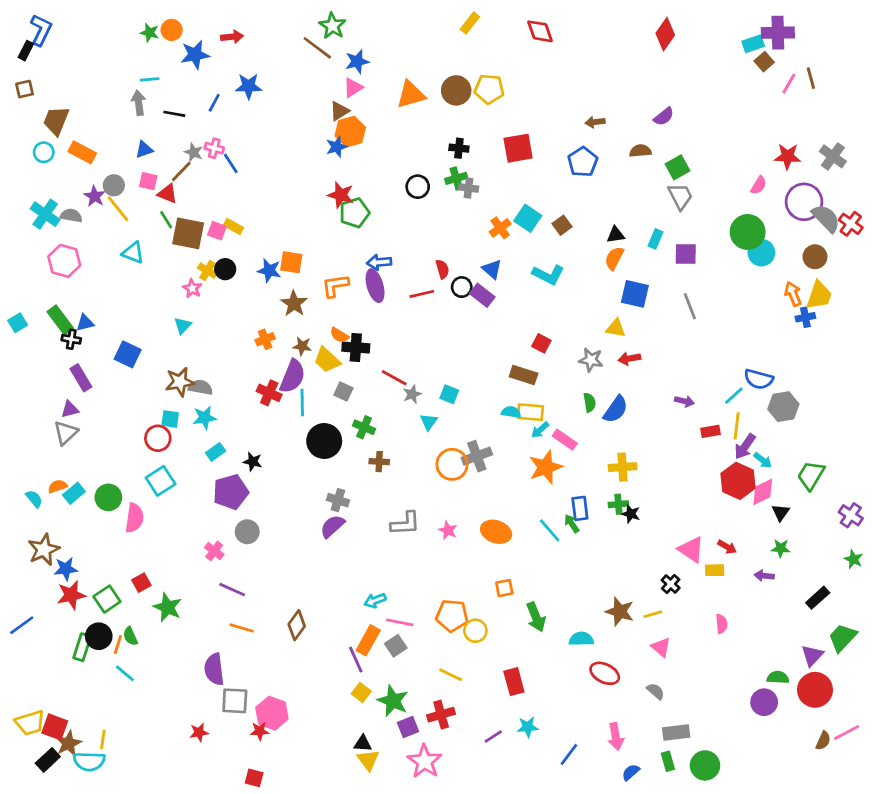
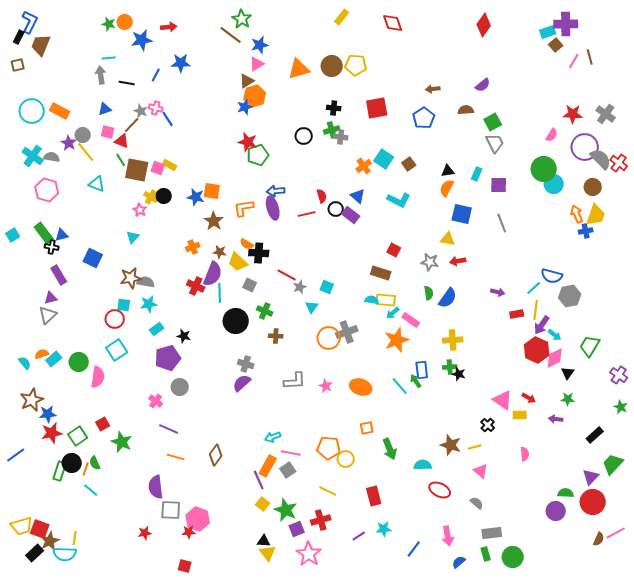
brown trapezoid: (56, 121) -> (41, 45), moved
cyan circle: (44, 152) -> (32, 111), size x1.6

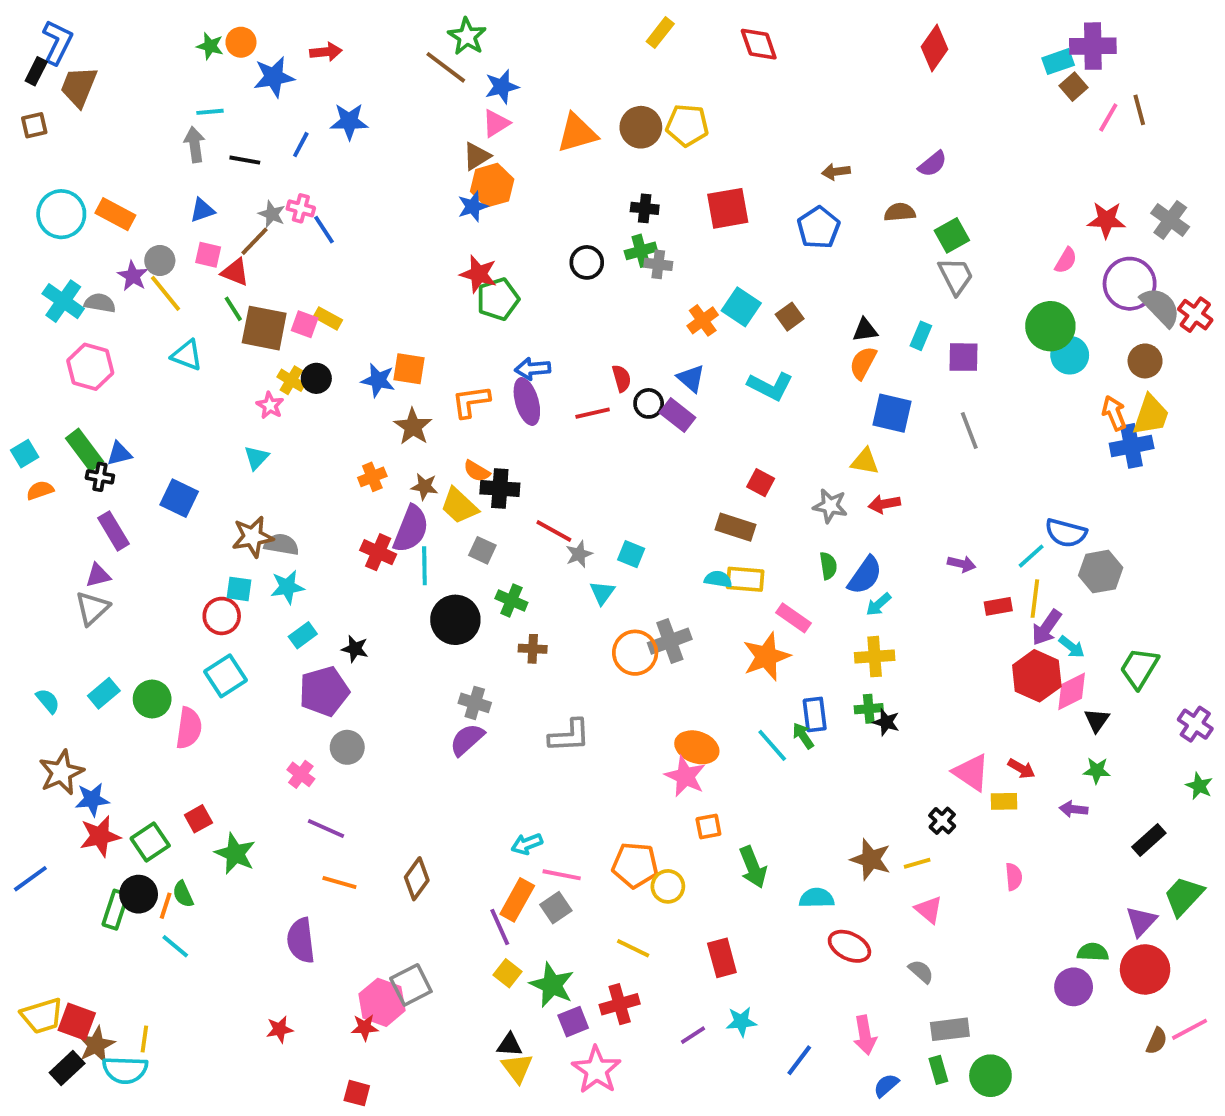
blue cross: (586, 231) -> (1132, 446), size x1.5
cyan arrow: (393, 313) -> (878, 604), moved
orange semicircle: (42, 354) -> (40, 490), moved
pink star: (326, 386) -> (685, 776), moved, size x1.5
gray square: (171, 510) -> (411, 985), moved, turned -30

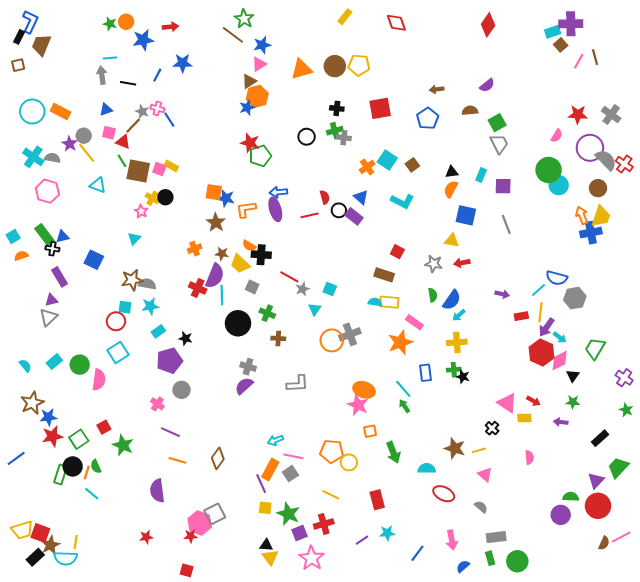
blue star: (378, 380) -> (226, 198), moved
green arrow: (803, 736) -> (404, 406), moved
yellow square: (508, 973) -> (265, 508), turned -32

